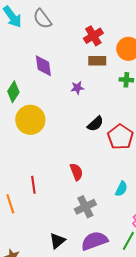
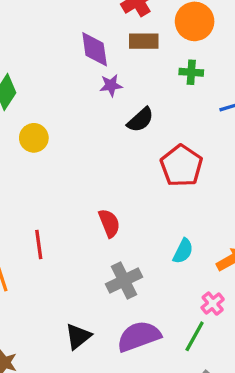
purple diamond: (43, 66) -> (95, 49), moved
yellow circle: (30, 120) -> (34, 138), size x0.6
black semicircle: (95, 124) -> (140, 120), moved

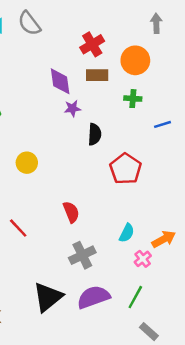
black semicircle: (140, 120) -> (95, 134), turned -45
yellow circle: (34, 138) -> (27, 163), moved
red line: (39, 244) -> (18, 228), turned -35
pink cross: (213, 304) -> (143, 259), moved
black triangle: (78, 336) -> (48, 297), size x1.5

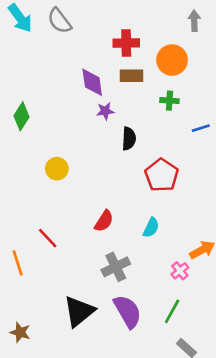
red cross: (92, 44) -> (126, 43), turned 30
red semicircle: (71, 212) -> (104, 221), turned 55
cyan semicircle: (127, 233) -> (151, 228), moved
purple semicircle: (93, 297) -> (128, 311), turned 80

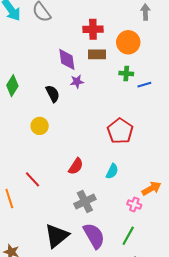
blue line: (201, 128) -> (144, 85), moved
black semicircle: (129, 139) -> (53, 94), moved, turned -30
pink cross: (180, 271) -> (134, 205), turned -32

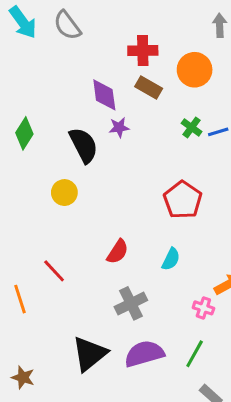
brown rectangle: (97, 54) -> (149, 87), turned 30
green cross: (126, 74) -> (192, 127), moved, turned 32
black semicircle: (53, 94) -> (84, 145), size x1.4
purple semicircle: (94, 236) -> (144, 354), turned -76

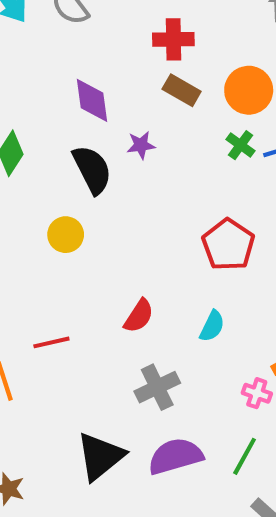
orange circle: (195, 70) -> (249, 90), moved
purple diamond: (104, 95) -> (92, 100), moved
red line: (54, 271) -> (51, 342), turned -60

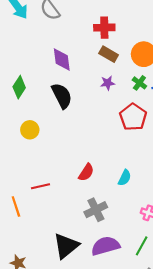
purple star: (141, 145) -> (108, 83), moved
yellow circle: (66, 235) -> (30, 130), moved
red pentagon: (228, 245) -> (133, 117), moved

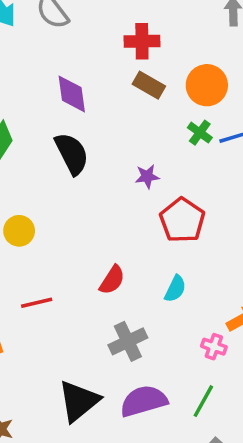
purple star: (108, 83) -> (147, 176), moved
red pentagon: (133, 117) -> (182, 220), moved
yellow circle: (30, 130) -> (19, 231), moved

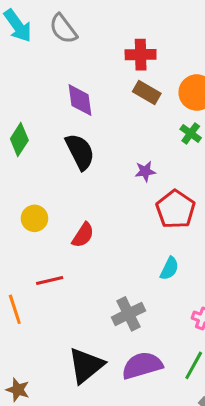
red semicircle: (112, 280) -> (83, 235), moved

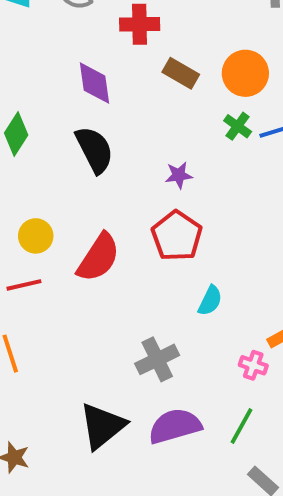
red cross: (141, 55) -> (140, 24), moved
red pentagon: (175, 209) -> (177, 236), moved
red semicircle: (83, 235) -> (98, 257), size x1.5
red line: (50, 281) -> (24, 285), moved

